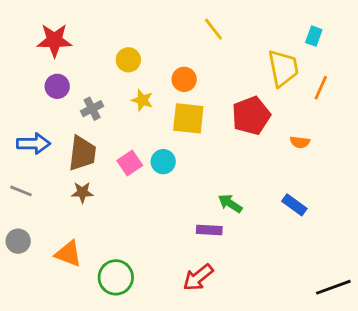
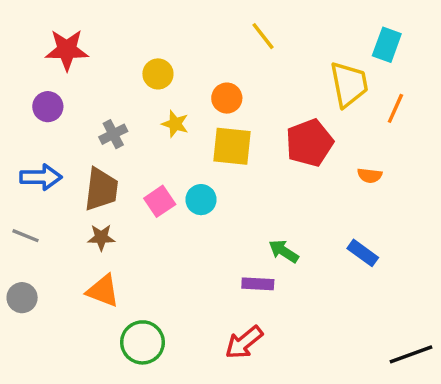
cyan rectangle: (314, 36) -> (387, 45), size x1.4
purple circle: (57, 86) -> (48, 107), moved
orange triangle: (68, 254) -> (103, 291), moved

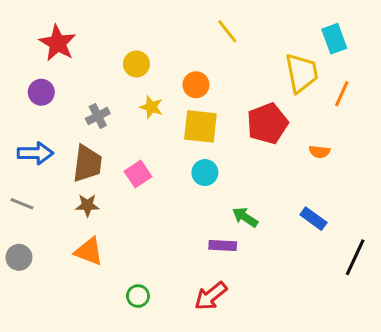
cyan rectangle: (387, 45) -> (334, 39), turned -40
red star: (67, 50) -> (58, 43), turned 30
cyan circle: (201, 200) -> (205, 173), moved
green circle: (142, 342) -> (138, 296), moved, size x0.6
black line: (411, 354) -> (355, 257), moved, turned -45

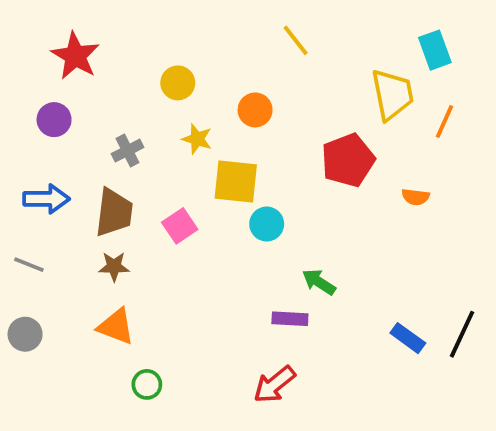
yellow square: (200, 126) -> (236, 181), moved
blue rectangle: (313, 219) -> (408, 338), moved
green circle: (138, 296) -> (147, 384), moved

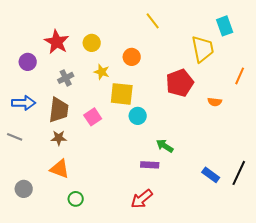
red star: (75, 56) -> (57, 42), moved
orange line: (445, 122) -> (240, 76), moved
gray circle: (25, 334) -> (24, 189), moved

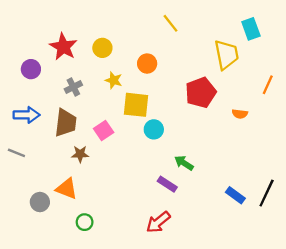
brown star: (59, 138) -> (80, 154), moved
purple rectangle: (150, 165) -> (167, 184), turned 30
gray circle: (24, 189) -> (40, 202), moved

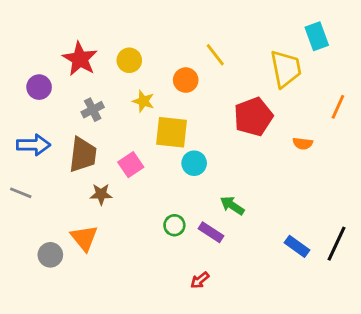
yellow line: (171, 23) -> (215, 55), moved
orange triangle: (67, 189) -> (84, 238), turned 30
green circle: (85, 222) -> (174, 225), moved
red arrow: (158, 222) -> (200, 280), size x0.6

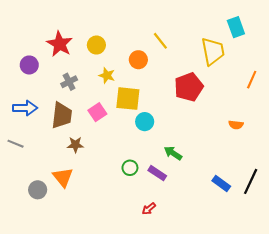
orange semicircle: (303, 143) -> (236, 125), moved
pink square: (131, 165) -> (97, 112), moved

